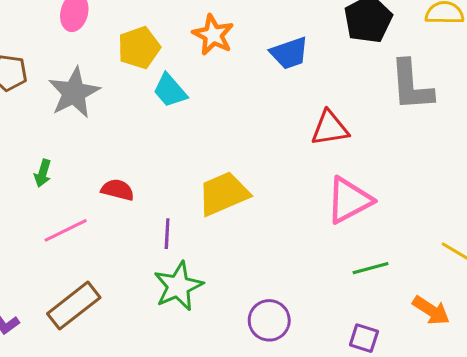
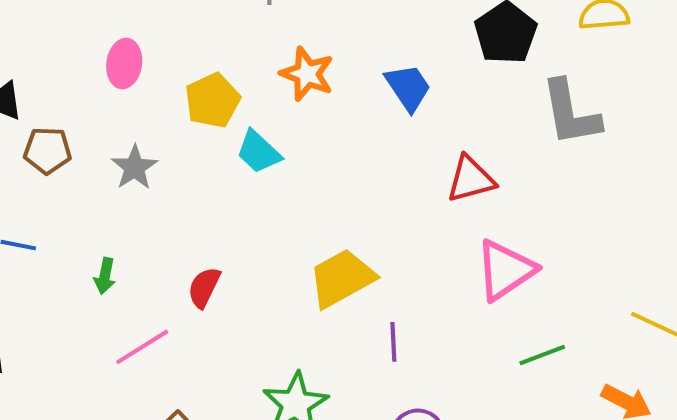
blue trapezoid: (289, 53) -> (408, 87), turned -99
gray star: (74, 93) -> (135, 167), size x0.7
red semicircle: (118, 190) -> (204, 287), turned -72
purple line: (167, 234) -> (393, 342), moved

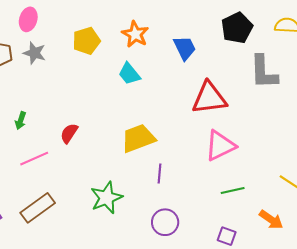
pink ellipse: (124, 64) -> (28, 19), moved
cyan trapezoid: (259, 152) -> (129, 74), moved
gray star: (135, 167) -> (34, 53), moved, turned -30
red triangle: (471, 179) -> (209, 98), size x1.4

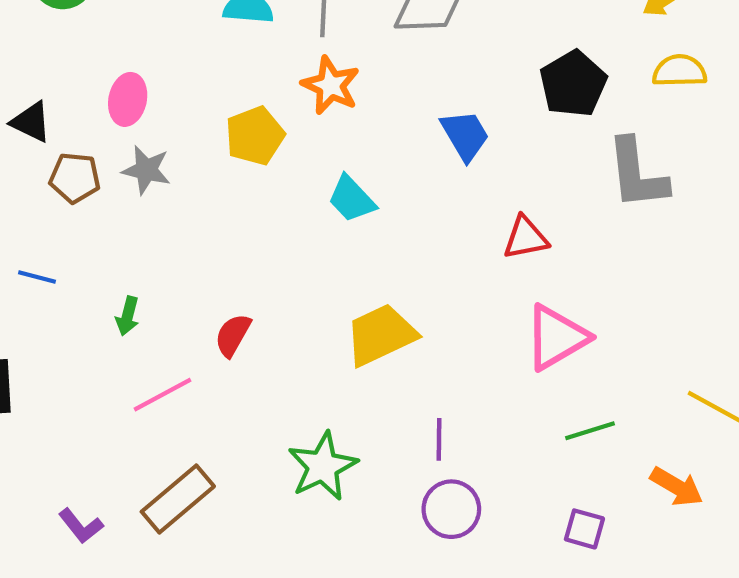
orange star: (135, 34) -> (331, 85), moved
red triangle: (209, 98) -> (526, 238), size x0.6
purple line: (159, 174) -> (439, 439), moved

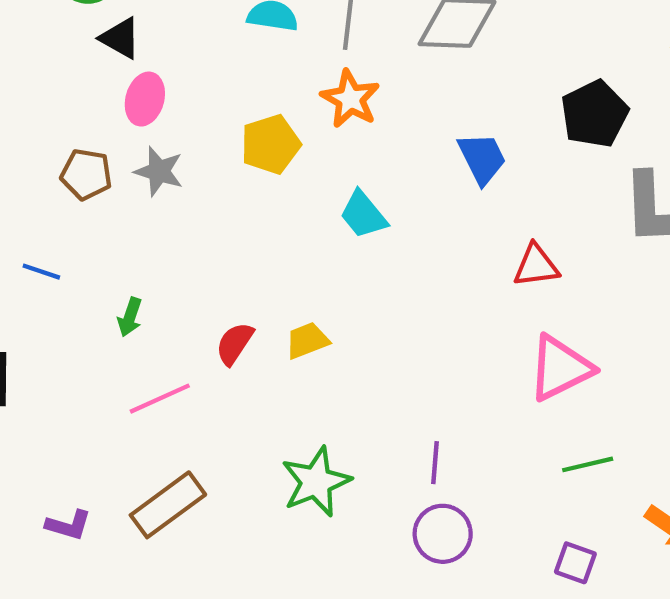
black triangle: (31, 122) -> (120, 38), moved
yellow trapezoid: (381, 335) -> (307, 341), moved, size x0.6
purple L-shape: (81, 526) -> (68, 525), turned -39

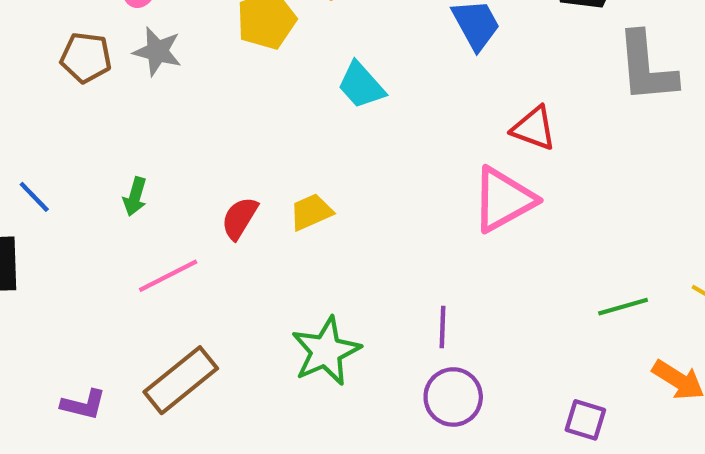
red triangle: (536, 266) -> (534, 128), turned 30
blue line: (41, 272) -> (34, 197), moved, turned 30
pink triangle: (560, 368) -> (503, 200), moved
green line: (588, 464) -> (623, 307), moved

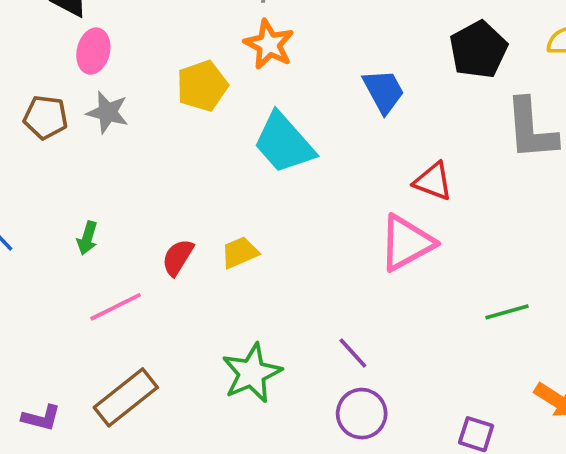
cyan trapezoid: (361, 85) -> (284, 143), size x1.5
green line: (623, 307) -> (507, 312), moved
purple line: (443, 327) -> (353, 353), turned -45

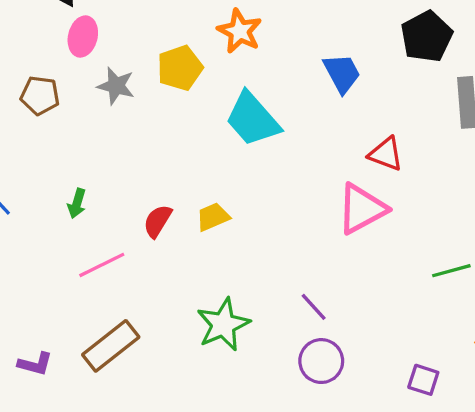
gray star: (108, 112) -> (116, 86), moved

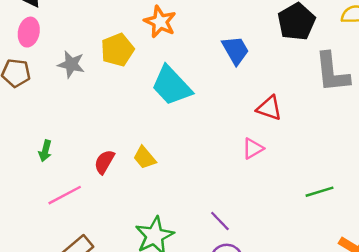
pink ellipse: (83, 37) -> (29, 32), moved
pink triangle: (362, 209) -> (253, 148), size x0.6
yellow trapezoid: (213, 217) -> (145, 158), turned -105

